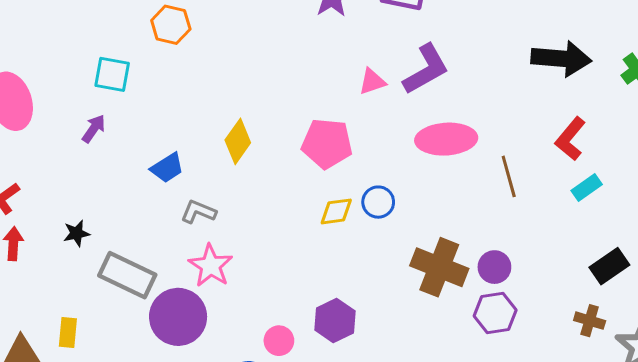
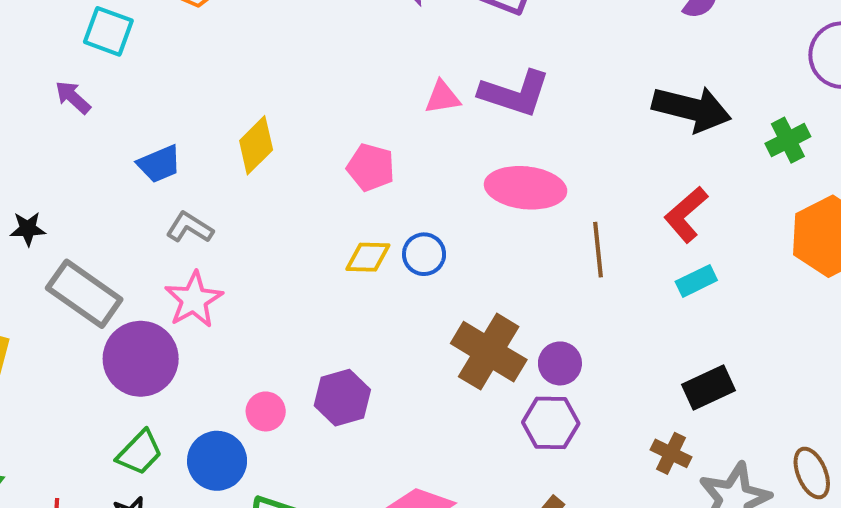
purple L-shape: (426, 69) -> (515, 93), turned 38
purple arrow: (94, 129) -> (73, 97), turned -92
pink pentagon: (327, 143) -> (371, 167), size x0.7

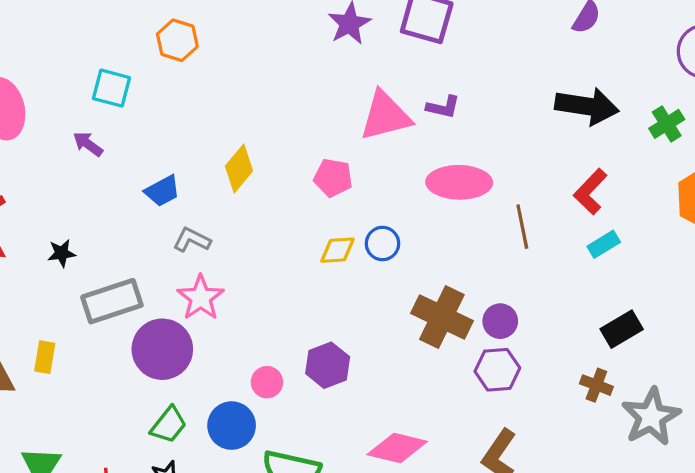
purple L-shape: (515, 93) -> (443, 107), size x0.6
pink triangle: (442, 97) -> (385, 116), size x1.8
gray rectangle: (84, 294) -> (112, 301), turned -48

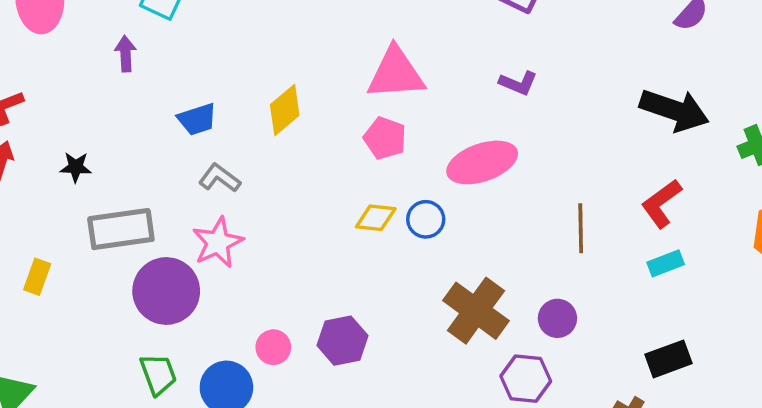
pink triangle: (385, 116) -> (396, 73), moved
purple arrow: (88, 144) -> (125, 54), turned 40
pink ellipse: (459, 182) -> (482, 162), moved, turned -30
purple circle: (500, 321) -> (557, 318), moved
green trapezoid: (169, 425) -> (158, 374), turned -69

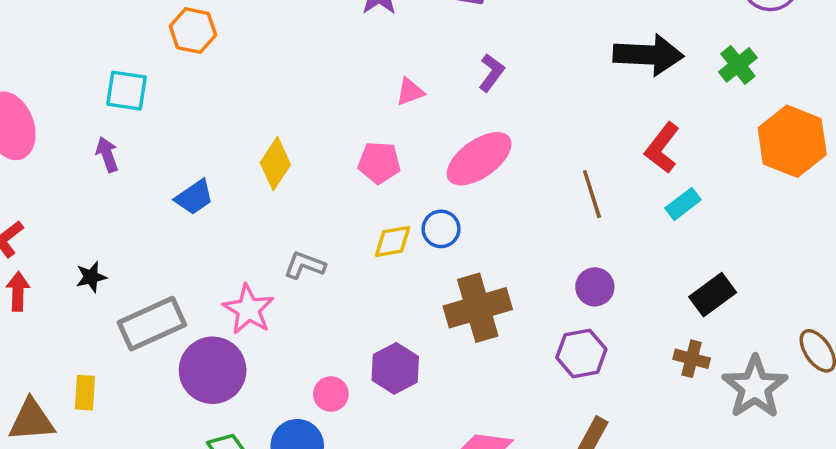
pink triangle: (396, 73) -> (410, 92), moved, size x0.5
purple L-shape: (518, 83) -> (491, 73), turned -60
gray L-shape: (220, 178) -> (305, 265), moved
brown cross: (476, 311) -> (478, 308), moved, turned -36

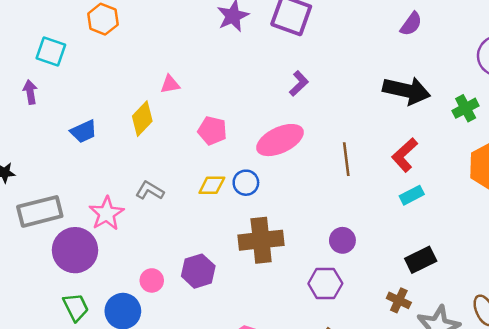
pink triangle: (410, 92) -> (170, 84), moved
brown line: (592, 194) -> (346, 159), moved

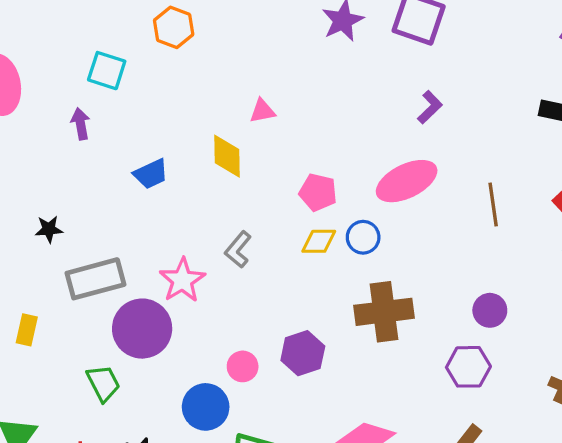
yellow diamond: (142, 119) -> (227, 156), turned -44
pink pentagon: (212, 131) -> (318, 192), moved
gray L-shape: (150, 191) -> (238, 249), turned -80
green trapezoid: (76, 307) -> (103, 383), moved

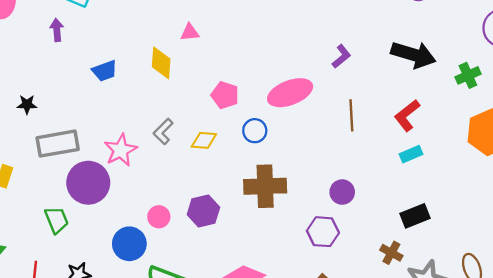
purple L-shape: (430, 107) -> (341, 56), moved
yellow diamond: (319, 241) -> (204, 140), moved

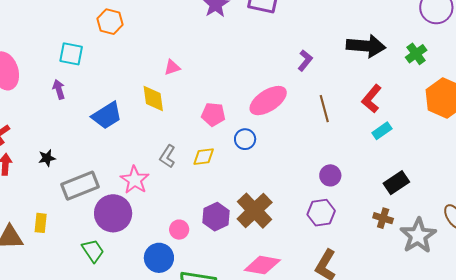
blue trapezoid: (105, 71) -> (107, 115), size x1.4
brown cross: (265, 186) -> (255, 211), moved, turned -30

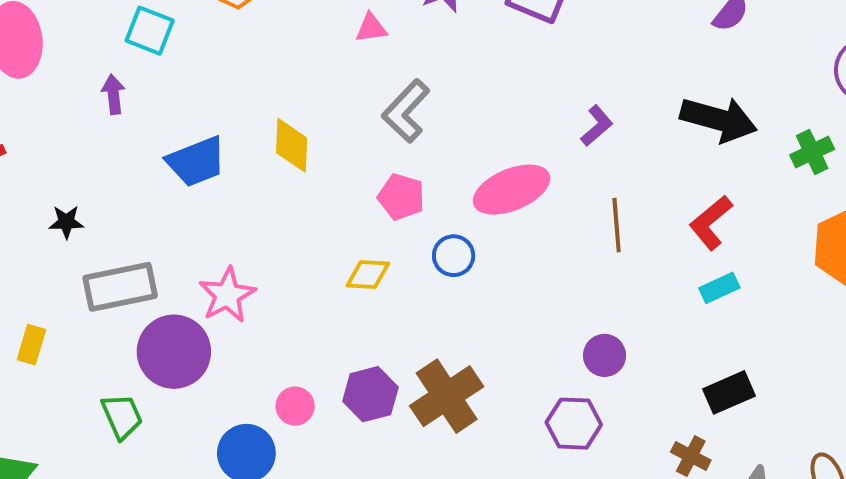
pink triangle: (172, 67) -> (371, 28), moved
gray L-shape: (167, 156) -> (406, 111), moved, size x1.4

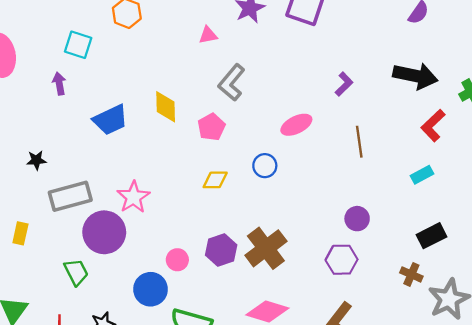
pink ellipse: (512, 190) -> (296, 125), size x0.7
pink pentagon: (401, 197) -> (211, 127), moved, turned 30
red L-shape: (711, 223) -> (433, 125), moved

